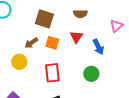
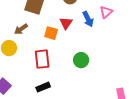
orange square: (52, 43) -> (51, 33), moved
blue arrow: (98, 47) -> (88, 19), moved

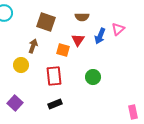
blue arrow: (88, 19) -> (100, 36), turned 49
brown arrow: (21, 29) -> (33, 46), turned 144

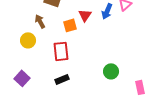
brown arrow: (33, 46) -> (40, 21), turned -48
orange square: (63, 50) -> (70, 25), turned -32
green circle: (93, 77) -> (111, 71), moved

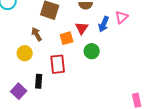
green circle: (111, 71) -> (92, 51), moved
black rectangle: (62, 79) -> (39, 81), moved, turned -64

